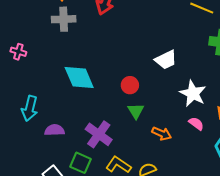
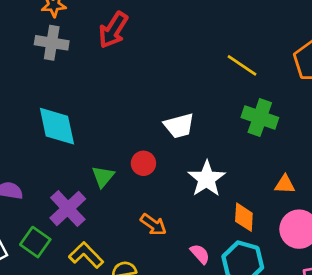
red circle: (130, 85) -> (143, 163), moved
green triangle: (136, 111) -> (103, 177), moved
pink semicircle: (196, 124) -> (200, 254), moved

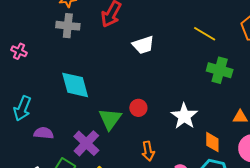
white trapezoid: (179, 126) -> (143, 45), moved
green triangle: (103, 177) -> (110, 119), size x1.4
orange arrow: (153, 225) -> (148, 151), turned 48

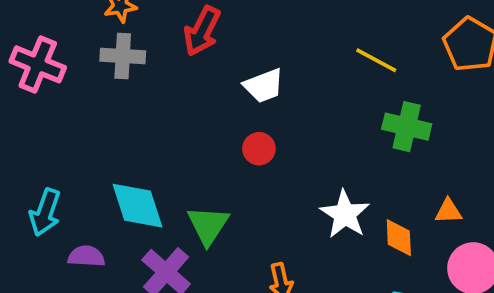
pink cross: (19, 51) -> (38, 64), moved, size x1.8
cyan diamond: (75, 85) -> (138, 206), moved
red circle: (138, 108) -> (259, 149), moved
orange diamond: (212, 142) -> (399, 238), moved

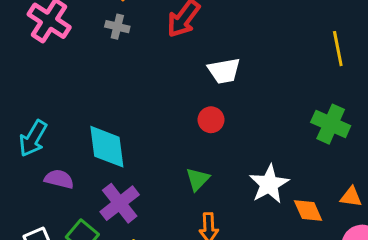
gray cross: (123, 56) -> (117, 27), size x0.7
yellow line: (376, 60) -> (338, 49), moved, turned 40
green triangle: (208, 225) -> (198, 179), moved, size x0.7
orange diamond: (399, 238) -> (308, 210), turned -32

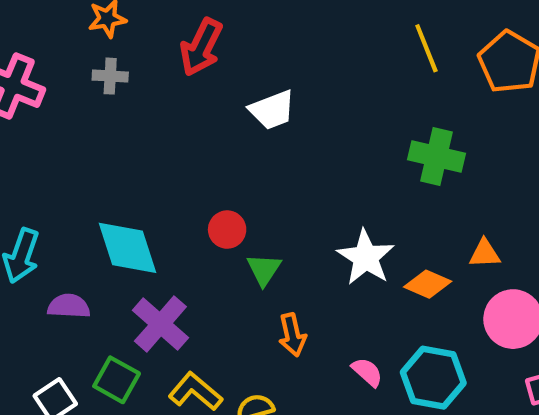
red circle: (211, 120) -> (227, 230), moved
orange diamond: (308, 210) -> (428, 284), turned -32

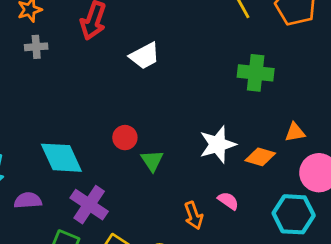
white star: (366, 257) -> (218, 144), turned 30
orange arrow: (292, 335) -> (194, 216), moved
pink semicircle: (367, 372) -> (228, 201), moved
cyan hexagon: (433, 378) -> (294, 214), moved

